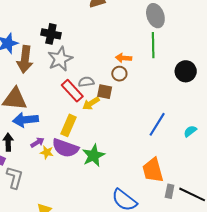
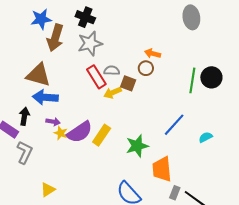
green line: (153, 45) -> (192, 80), moved
yellow rectangle: (69, 125) -> (102, 135), moved
purple arrow: (37, 142) -> (53, 122), turned 32
purple semicircle: (65, 148) -> (80, 132), turned -64
green star: (93, 156) -> (137, 146), moved

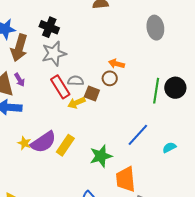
purple arrow: (53, 122) -> (20, 80), moved, turned 48

